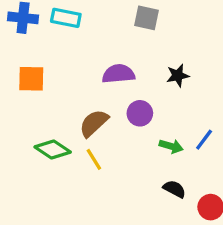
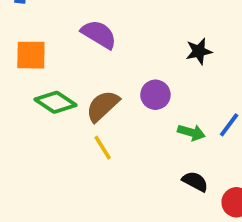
purple semicircle: (118, 74) -> (99, 34), moved, turned 36
green diamond: (53, 150) -> (55, 102), moved

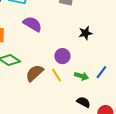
brown semicircle: (103, 106) -> (34, 73), moved
yellow line: (103, 148) -> (56, 75), moved

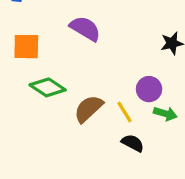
purple circle: (62, 56) -> (149, 89), moved
black semicircle: (83, 102) -> (133, 143), moved

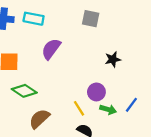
purple semicircle: (85, 29) -> (51, 49), turned -85
brown semicircle: (88, 109) -> (39, 119), moved

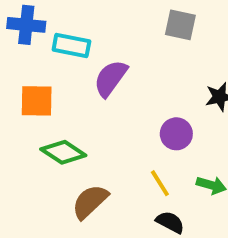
cyan rectangle: (34, 19) -> (71, 45), moved
purple circle: (96, 92) -> (176, 134), moved

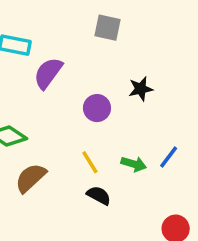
purple circle: (176, 134) -> (97, 108), moved

